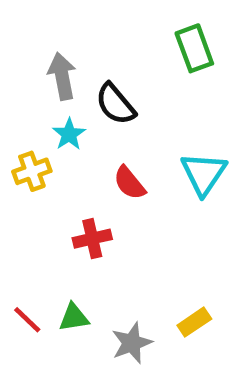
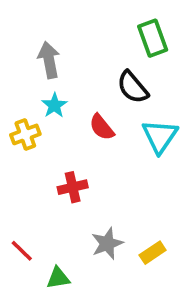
black semicircle: (115, 104) -> (133, 87), moved
red semicircle: (129, 183) -> (102, 127), moved
green triangle: (74, 317) -> (58, 278), moved
gray star: (132, 343) -> (107, 244), moved

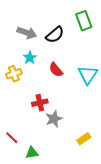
gray arrow: (49, 60) -> (27, 33), turned 120
black semicircle: (133, 87) -> (55, 35), moved, turned -90
gray star: (107, 244) -> (54, 119), moved

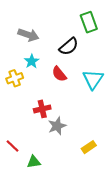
black semicircle: (55, 35) -> (69, 46), moved

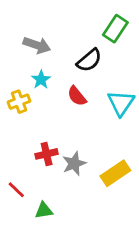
green rectangle: (89, 22) -> (115, 29), turned 54
red cross: (42, 109) -> (47, 154), moved
yellow rectangle: (89, 147) -> (115, 173), moved, size x1.5

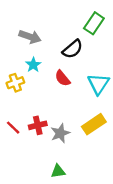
yellow rectangle: (115, 173) -> (94, 124), moved
red line: (16, 190) -> (13, 128), moved
green triangle: (44, 210) -> (58, 171), moved

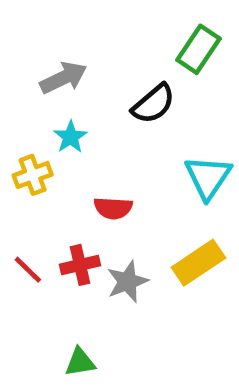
gray arrow: (30, 37) -> (63, 78), turned -45
red semicircle: (62, 78) -> (113, 208), moved, turned -48
green triangle: (58, 171) -> (80, 362), moved

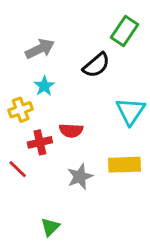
yellow rectangle: (198, 263) -> (124, 165), turned 32
red cross: (80, 265) -> (40, 142), moved
green triangle: (80, 362) -> (50, 227), turned -36

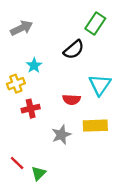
gray arrow: (40, 49) -> (22, 28), moved
red semicircle: (71, 131) -> (71, 100), moved
red line: (18, 169) -> (17, 163), moved

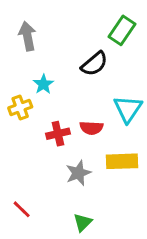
gray arrow: (22, 28) -> (27, 36), turned -75
red cross: (31, 109) -> (58, 134), moved
green triangle: (39, 173) -> (83, 222), moved

